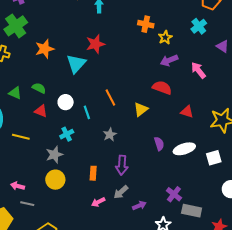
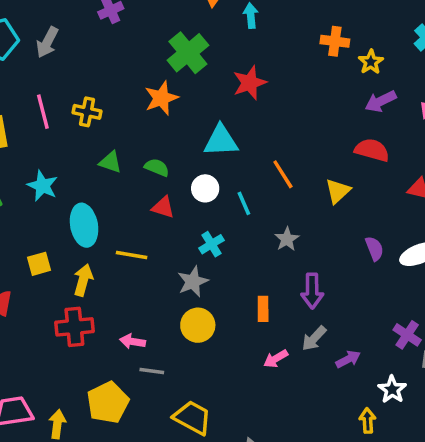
green cross: (16, 26) -> (188, 53), moved
cyan triangle: (76, 64) -> (221, 141), moved, turned 50
green triangle: (15, 93) -> (110, 162), moved

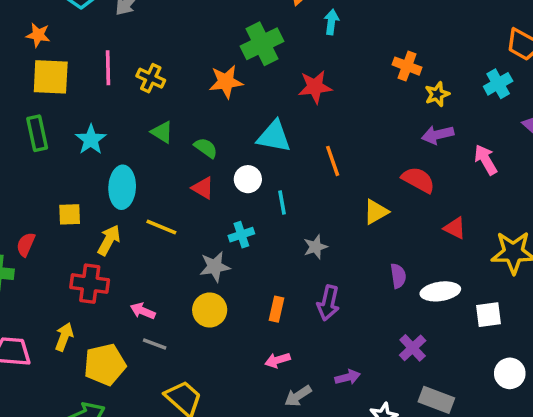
orange line: (283, 174) -> (333, 161), moved
purple cross: (407, 335) -> (413, 348), moved
gray arrow: (314, 338) -> (298, 396), moved
yellow arrow: (57, 424) -> (64, 337), moved

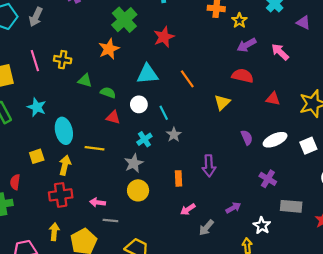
green triangle: (162, 132) -> (85, 81), moved
gray star: (315, 247) -> (174, 135), moved

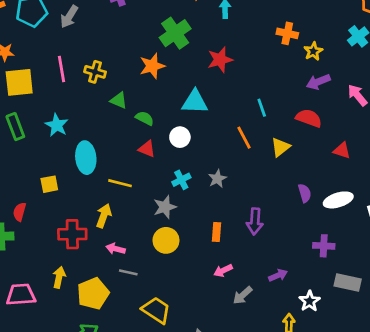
orange line: (187, 79) -> (244, 138), moved
cyan line: (164, 113) -> (262, 108), moved
yellow arrow: (65, 165) -> (104, 216), moved
purple cross: (268, 179) -> (324, 246), turned -35

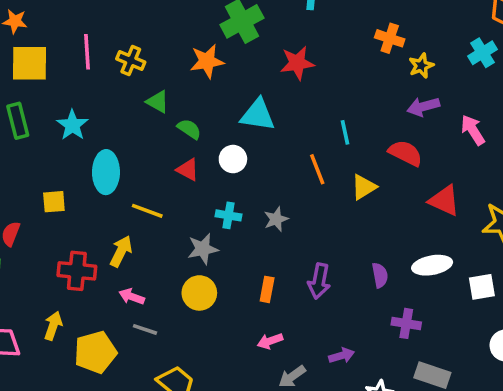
red triangle: (342, 150) -> (444, 200), size x1.4
cyan cross: (181, 180) -> (228, 215), turned 30
purple semicircle: (305, 193) -> (380, 275), moved

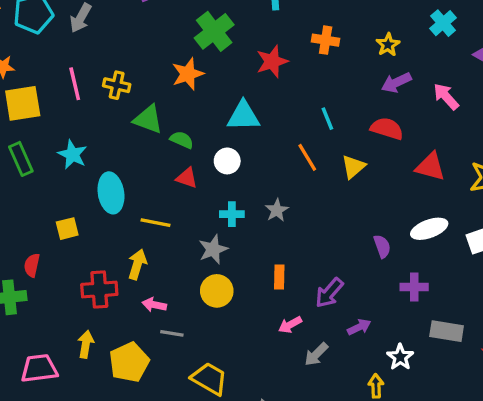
orange cross: (390, 38) -> (326, 40), moved
green triangle: (158, 102) -> (148, 119), size x1.4
purple arrow: (319, 281) -> (329, 293), moved, turned 40

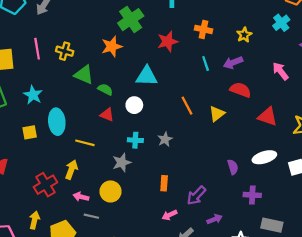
purple arrow: (396, 82) -> (233, 63), moved
cyan line: (327, 119) -> (206, 63), moved
yellow square: (67, 229) -> (30, 132), moved
red cross: (99, 289) -> (45, 185), turned -30
yellow circle: (217, 291) -> (111, 191), moved

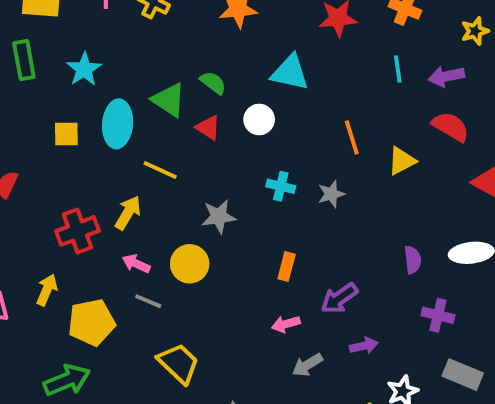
green triangle: (84, 75) -> (169, 100), moved
gray star: (165, 139) -> (331, 194), moved
cyan cross: (135, 140) -> (281, 186), moved

